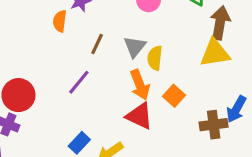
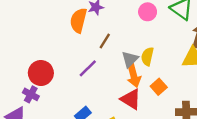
orange semicircle: (60, 21) -> (78, 20), size x1.5
gray triangle: (135, 47) -> (130, 59), moved

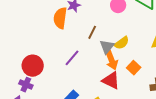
brown line: (105, 41) -> (92, 32), moved
yellow semicircle: (147, 56) -> (122, 43), turned -133

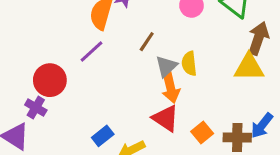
yellow semicircle: (122, 43) -> (189, 63), turned 112
purple line: (72, 58) -> (92, 52), moved
orange square: (134, 68) -> (202, 132), moved

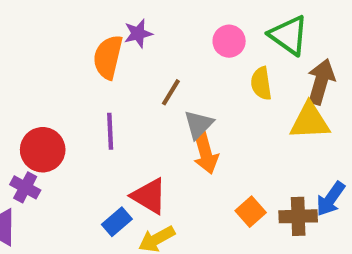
purple line: (92, 52) -> (110, 131), moved, turned -48
yellow semicircle: (189, 63) -> (261, 83), moved
red triangle: (166, 118) -> (149, 196), moved

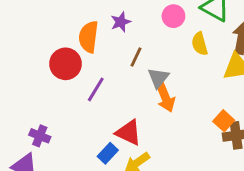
purple star: (138, 34) -> (121, 22), moved
purple line: (110, 131) -> (96, 89), turned 40
red circle: (43, 150) -> (65, 64), moved
orange square: (251, 212) -> (224, 121), moved

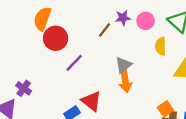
purple star: (121, 22) -> (123, 18), moved
orange semicircle: (89, 37) -> (42, 19), moved
brown line: (136, 57) -> (105, 30), moved

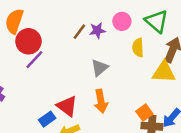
purple star: (123, 18) -> (97, 30), moved
purple line: (74, 63) -> (34, 60), moved
orange arrow: (125, 81) -> (101, 101), moved

